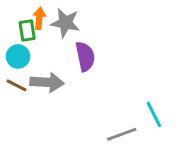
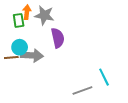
cyan circle: (18, 56) -> (20, 47), moved
brown line: (16, 85) -> (11, 58), turned -32

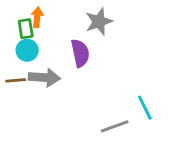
gray star: (44, 15) -> (99, 22), moved, turned -30
cyan circle: (20, 47) -> (27, 50), moved

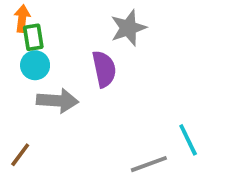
orange arrow: (37, 17) -> (22, 19), moved
brown line: (16, 80) -> (20, 155), moved, turned -48

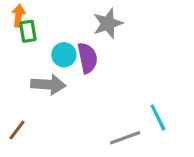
cyan circle: (35, 65) -> (64, 55), moved

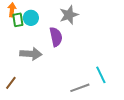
cyan circle: (64, 55) -> (31, 18), moved

